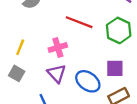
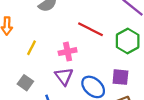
gray square: (17, 73) -> (25, 83), moved

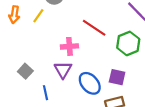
yellow line: (31, 48) -> (38, 16), moved

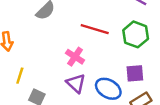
yellow line: (38, 16) -> (20, 76), moved
pink cross: (69, 46) -> (75, 57), turned -35

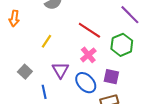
pink cross: (75, 57) -> (88, 55), moved
yellow line: (20, 76) -> (47, 41), moved

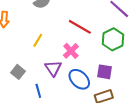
pink cross: (88, 55) -> (71, 51), moved

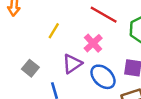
purple triangle: (53, 68) -> (72, 64), turned 30

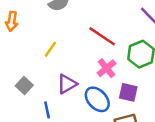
pink cross: (93, 43) -> (107, 68), moved

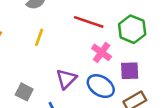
yellow line: (50, 49) -> (39, 37), moved

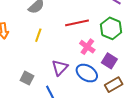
red line: (89, 22) -> (77, 23), turned -30
purple square: (130, 71) -> (109, 61), turned 35

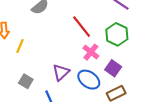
red line: (77, 23) -> (82, 27), turned 60
yellow line: (38, 35) -> (20, 46), moved

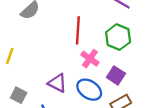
red line: (82, 27) -> (78, 30), turned 45
purple triangle: (61, 72) -> (57, 83), turned -48

